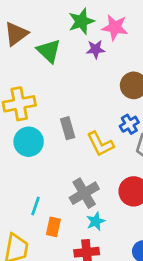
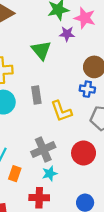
green triangle: (49, 51) -> (41, 50), moved
blue cross: (129, 124) -> (87, 89), moved, turned 32

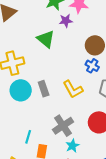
blue cross: (87, 89) -> (92, 66), turned 32
gray rectangle: (36, 95) -> (44, 89), moved

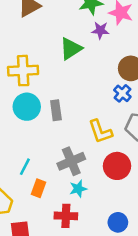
green triangle: (46, 39) -> (71, 49), turned 36
yellow L-shape: (73, 89) -> (100, 131), moved

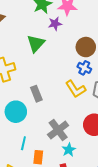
cyan circle: (27, 107) -> (16, 112), moved
yellow L-shape: (100, 131) -> (76, 89), moved

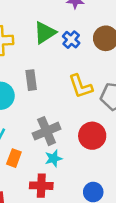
green triangle: (36, 43) -> (45, 33), moved
blue cross: (84, 68) -> (71, 40), moved

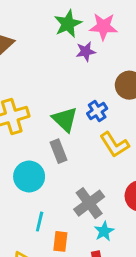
green triangle: (45, 33) -> (65, 119), moved, turned -30
blue cross: (71, 40) -> (97, 111), moved, turned 30

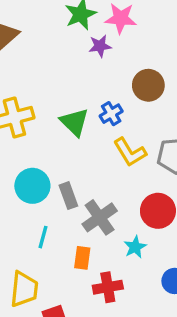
gray rectangle: (58, 151) -> (68, 196), moved
cyan star: (104, 231) -> (135, 247), moved
orange rectangle: (60, 241) -> (82, 258), moved

